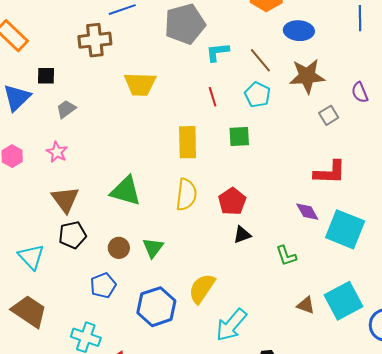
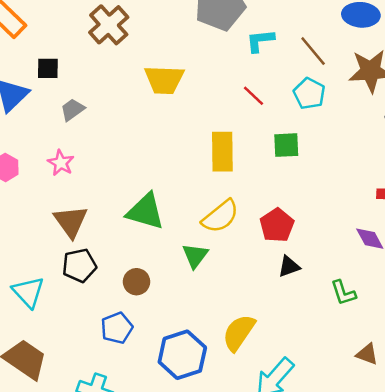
brown cross: (95, 40) -> (109, 25), turned -36
red line: (213, 97) -> (254, 96), turned -30
yellow semicircle: (186, 195) -> (220, 216), turned 44
green triangle: (153, 248) -> (195, 256), moved

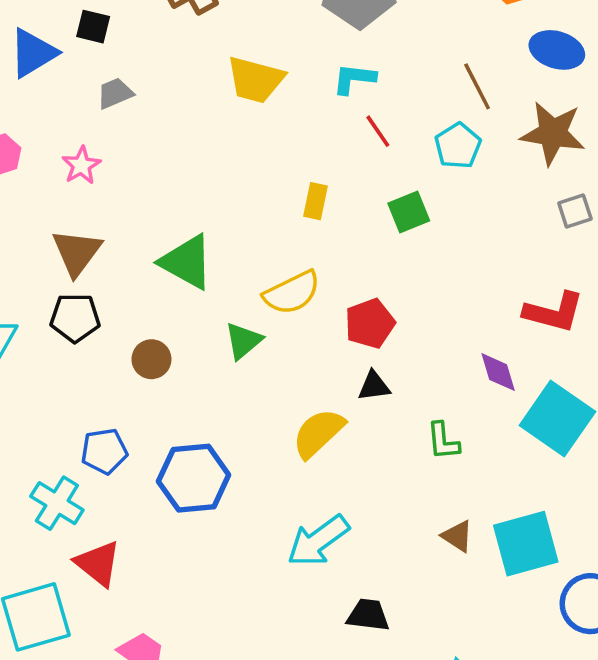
cyan L-shape: (260, 41) -> (354, 79), moved
green square: (286, 145) -> (409, 212), turned -32
yellow rectangle: (222, 152) -> (315, 201), size x0.6
blue pentagon: (117, 328) -> (104, 451), moved
yellow semicircle: (239, 333) -> (318, 433), moved

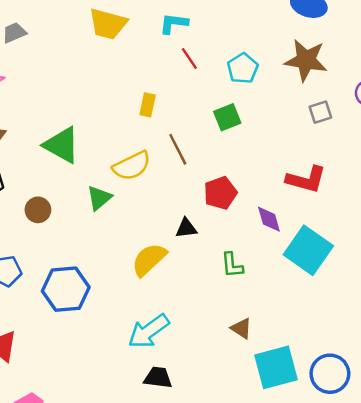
brown line: (477, 86) -> (178, 149), moved
green square: (409, 212) -> (227, 117), moved
red pentagon: (370, 323) -> (220, 193), moved
cyan square: (526, 544) -> (276, 367), moved
black trapezoid: (368, 615) -> (158, 378), moved

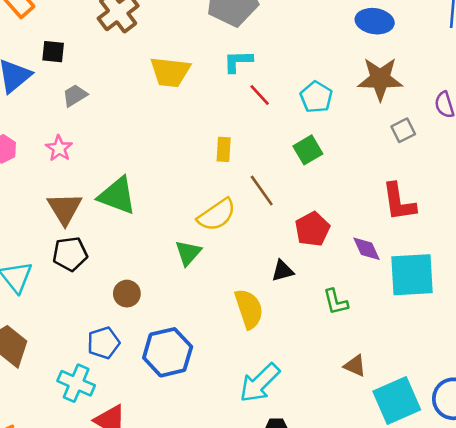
green triangle: (62, 145) -> (117, 196), moved
red L-shape: (306, 179) -> (399, 202), turned 75
brown circle: (38, 210) -> (127, 294), moved
cyan square: (308, 250) -> (412, 275), turned -30
yellow semicircle: (149, 260) -> (249, 309), turned 123

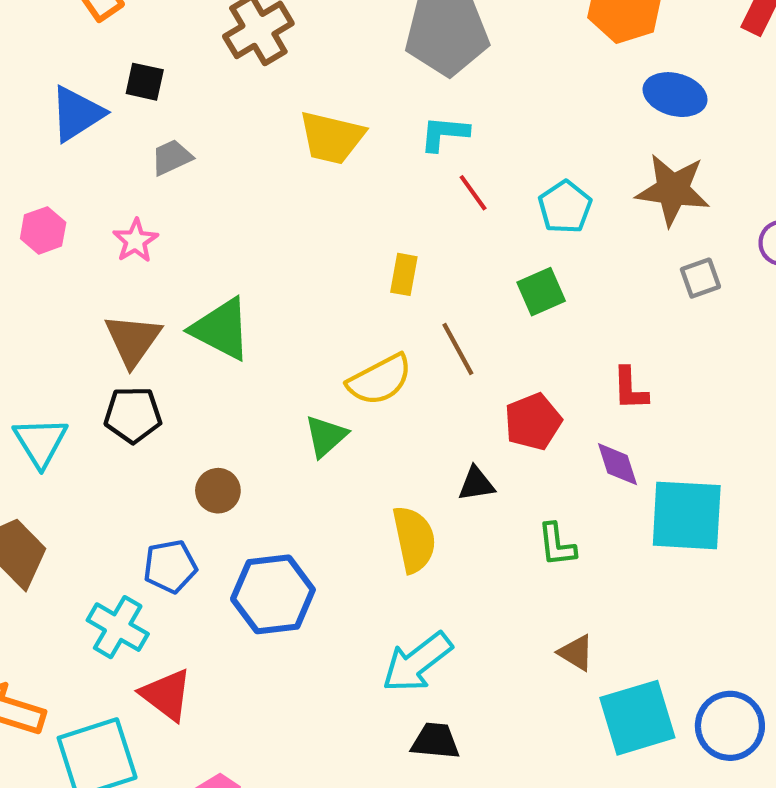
red L-shape: (399, 202) -> (630, 389), moved, size x0.7

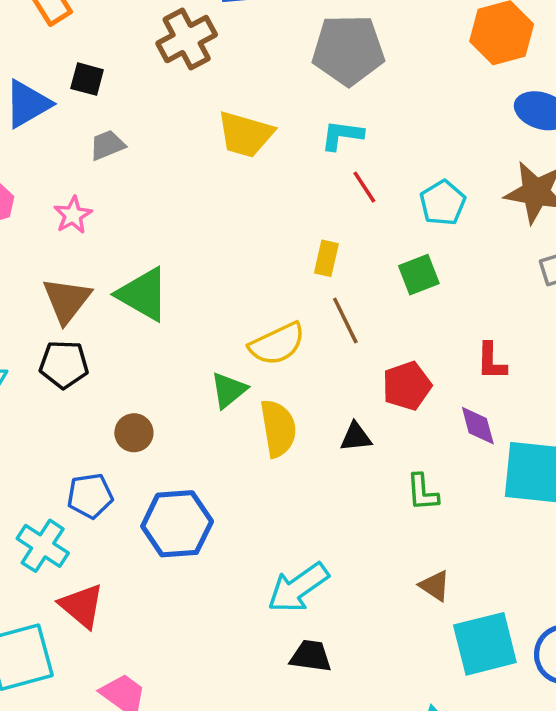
yellow rectangle: (404, 274) -> (326, 258), moved
yellow semicircle: (414, 539) -> (278, 428), moved

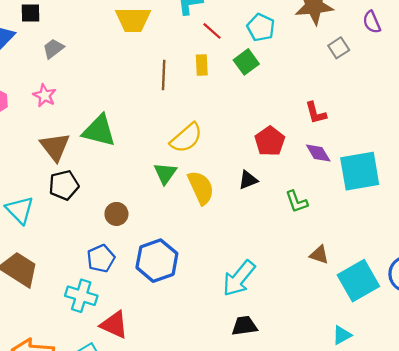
yellow rectangle: (326, 258) -> (202, 65), moved
green square: (419, 275) -> (246, 62), moved
brown line: (345, 320) -> (164, 75), moved, turned 44
black trapezoid: (311, 656) -> (244, 326), moved

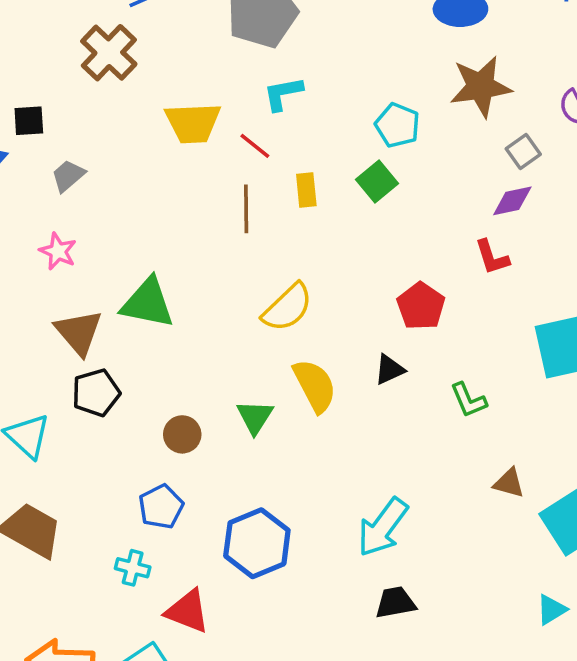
red line: (212, 31) -> (255, 146), moved
purple diamond: (318, 153) -> (512, 201), moved, turned -68
green triangle: (165, 173) -> (255, 417), moved
blue hexagon: (157, 261) -> (257, 543), moved
cyan cross: (81, 296) -> (133, 568), size x0.7

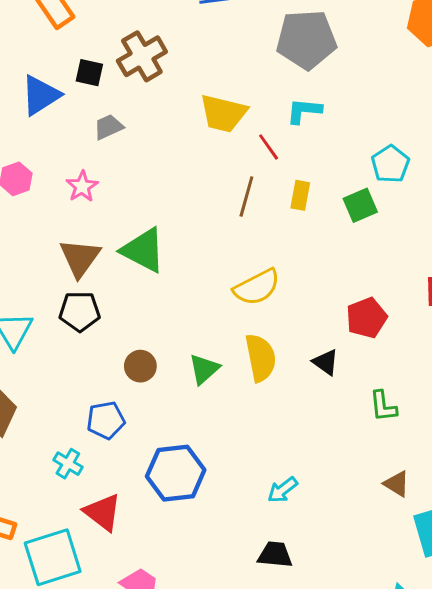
brown cross: (109, 53) -> (142, 56), moved
black triangle: (389, 369) -> (326, 362), turned 44
cyan arrow: (383, 527) -> (283, 490), size x0.6

